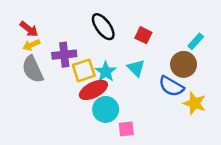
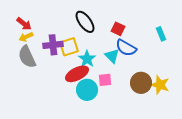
cyan rectangle: (196, 41) -> (161, 34), turned -64
brown circle: (184, 64) -> (141, 83), moved
yellow square: (84, 70) -> (69, 47), moved
blue semicircle: (171, 86) -> (126, 48), moved
pink square: (126, 129) -> (105, 80), moved

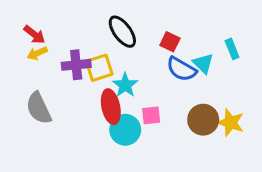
cyan triangle: (112, 56) -> (203, 63), moved
gray semicircle: (27, 57) -> (39, 108), moved
red ellipse: (77, 74) -> (111, 107), turned -75

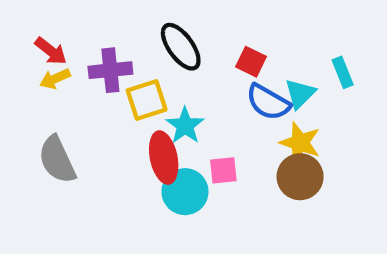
cyan triangle: (203, 63) -> (300, 94), turned 30
purple cross: (76, 65) -> (110, 70), moved
yellow star: (231, 123) -> (300, 143), moved

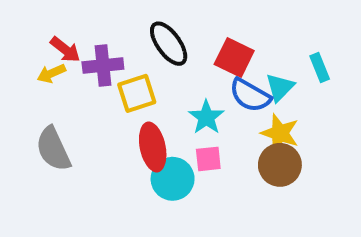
red arrow: (51, 51) -> (65, 50), moved
red square: (251, 62) -> (234, 58), size x1.4
cyan star: (185, 126) -> (206, 117), moved

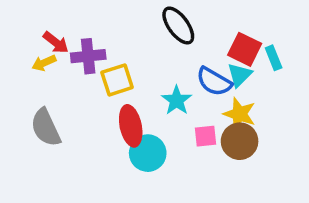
black ellipse: (169, 44) -> (178, 26), moved
red square: (234, 58) -> (245, 49), moved
pink square: (208, 159) -> (206, 136), moved

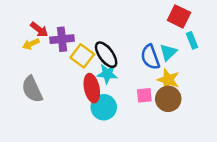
black ellipse: (178, 26) -> (106, 55), moved
red square: (245, 49) -> (179, 16), moved
yellow square: (117, 80) -> (82, 56), turned -35
blue semicircle: (214, 82) -> (150, 57), turned 40
cyan star: (177, 100) -> (107, 74), moved, turned -30

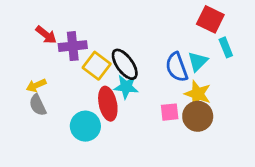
yellow arrow: (31, 44) -> (36, 85), moved
gray semicircle: (32, 89) -> (38, 105), size x0.7
cyan circle: (104, 107) -> (85, 126), moved

